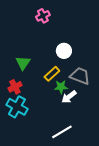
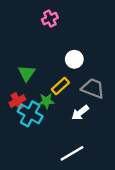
green star: (61, 87) -> (46, 101), moved
cyan cross: (17, 107) -> (30, 114), moved

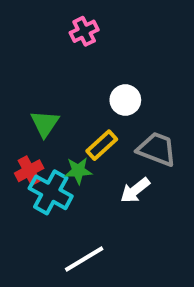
white line: (72, 153) -> (84, 259), moved

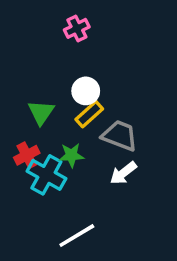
white circle: (125, 100) -> (86, 91), moved
yellow rectangle: (102, 145) -> (89, 114), moved
gray trapezoid: (157, 149) -> (120, 136), moved

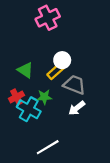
pink cross: (77, 28) -> (48, 18), size x1.5
white circle: (86, 91) -> (62, 60), moved
green triangle: (41, 112) -> (25, 70), turned -30

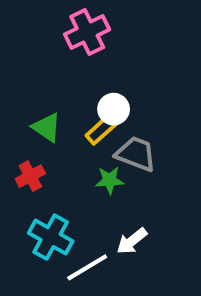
green star: (44, 97) -> (110, 180), moved
white arrow: (77, 108) -> (132, 241), moved
cyan cross: (29, 109) -> (51, 237), moved

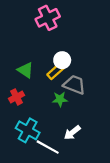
white line: (87, 267) -> (48, 147), turned 60

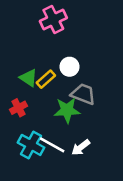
yellow rectangle: (55, 71) -> (46, 79), moved
green star: (60, 99) -> (67, 110), size x1.5
white line: (48, 147) -> (52, 145), moved

